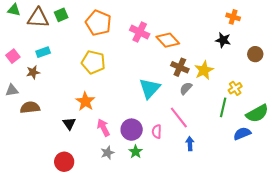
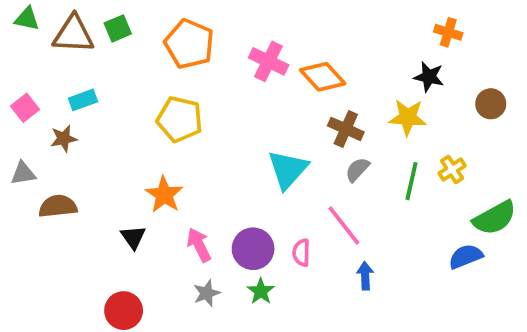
yellow star: (204, 70) -> (408, 117), moved, turned 30
green line: (223, 107) -> (412, 181), moved

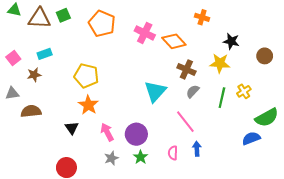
orange cross: (448, 32) -> (202, 17), moved
yellow pentagon: (180, 119) -> (86, 76), moved
pink semicircle: (301, 253) -> (173, 153), moved

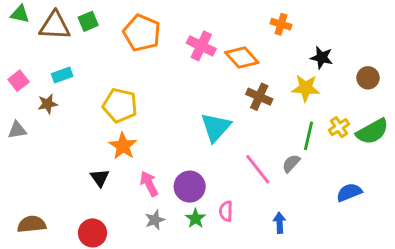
gray semicircle: (193, 91) -> (291, 163), moved
brown semicircle: (31, 111) -> (32, 224), moved
green semicircle: (267, 117) -> (372, 131), moved
blue arrow: (197, 149) -> (280, 223), moved
pink semicircle: (173, 153) -> (226, 211), moved

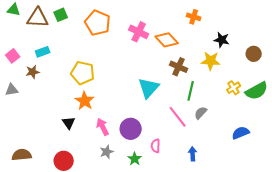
green line: (309, 136) -> (191, 91), moved
green star: (195, 218) -> (135, 159), moved

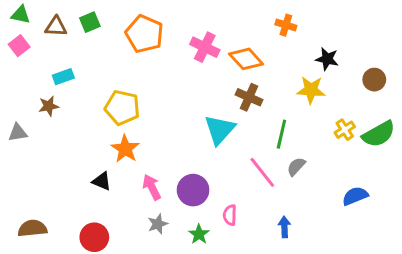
brown triangle: (38, 18) -> (56, 27), size x0.7
pink square: (13, 56) -> (19, 46), moved
brown cross: (179, 67) -> (249, 97), moved
black triangle: (69, 123) -> (102, 181), turned -32

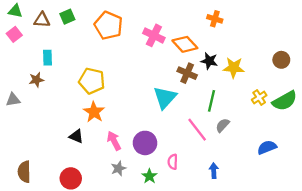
black star: (327, 59) -> (209, 61), moved
cyan rectangle: (63, 77) -> (47, 58), turned -72
brown semicircle: (32, 228) -> (24, 172), turned -85

